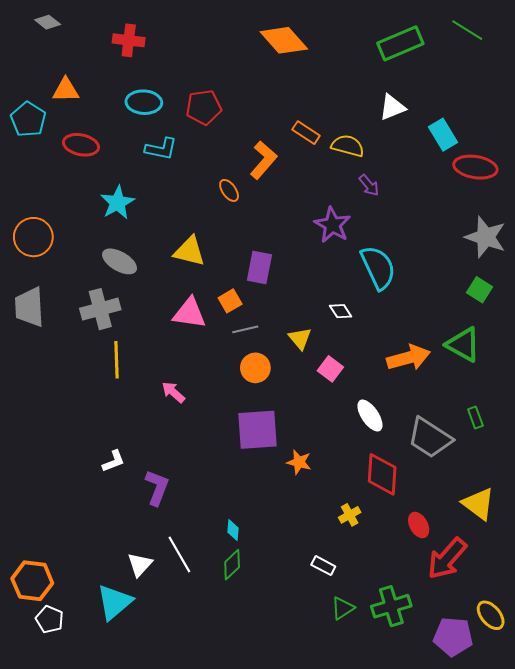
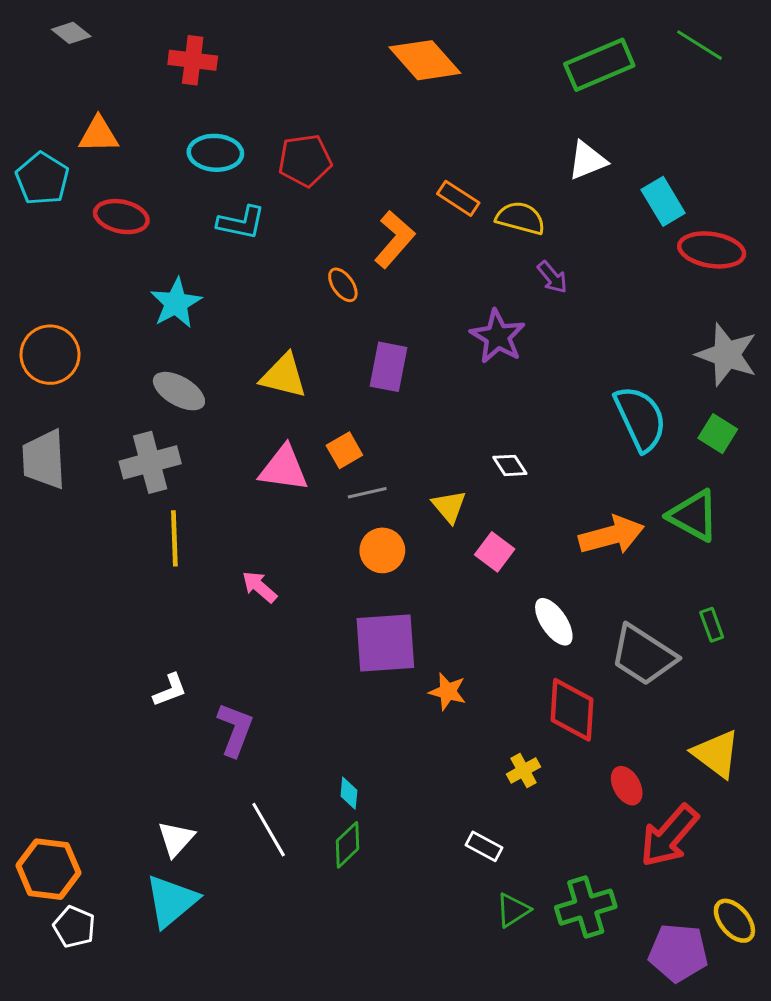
purple rectangle: (259, 267) -> (388, 367), moved
cyan semicircle: (378, 267) -> (640, 418), moved
white triangle: (140, 565) -> (176, 839), moved

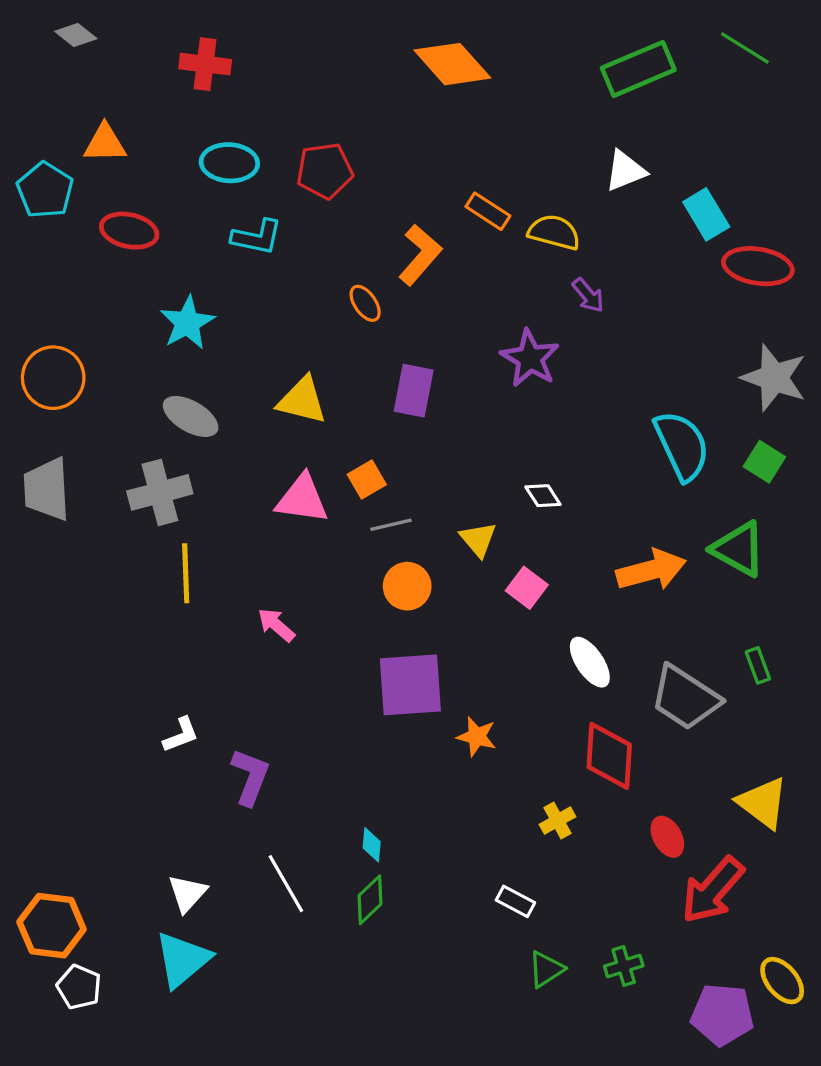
green cross: (586, 907) -> (624, 966), size x0.6

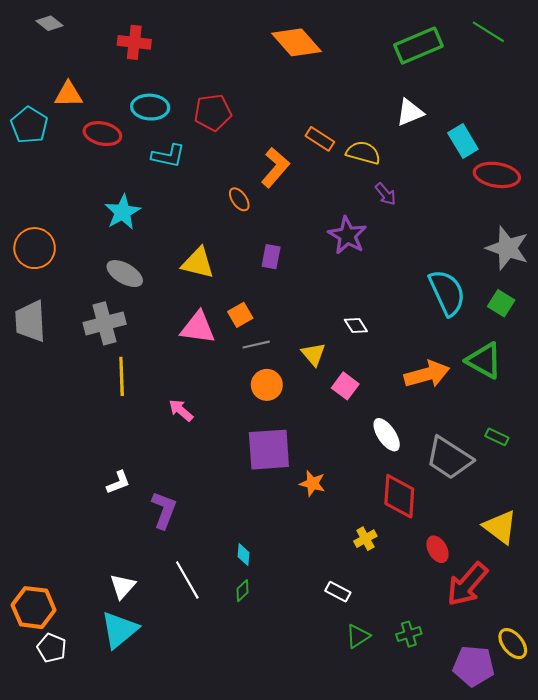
red ellipse: (129, 231) -> (102, 134), moved
purple rectangle: (414, 391) -> (271, 257), size x0.7
green rectangle: (758, 665) -> (497, 437), turned -45
green diamond: (370, 900) -> (242, 591), size x0.7

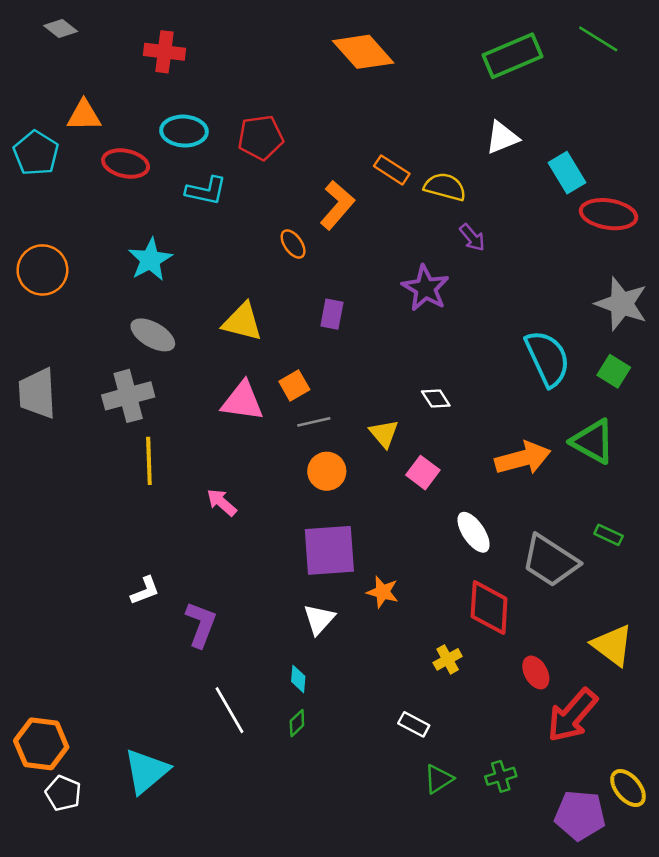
orange circle: (35, 248) -> (42, 270), moved
white triangle: (123, 586) -> (319, 619), moved

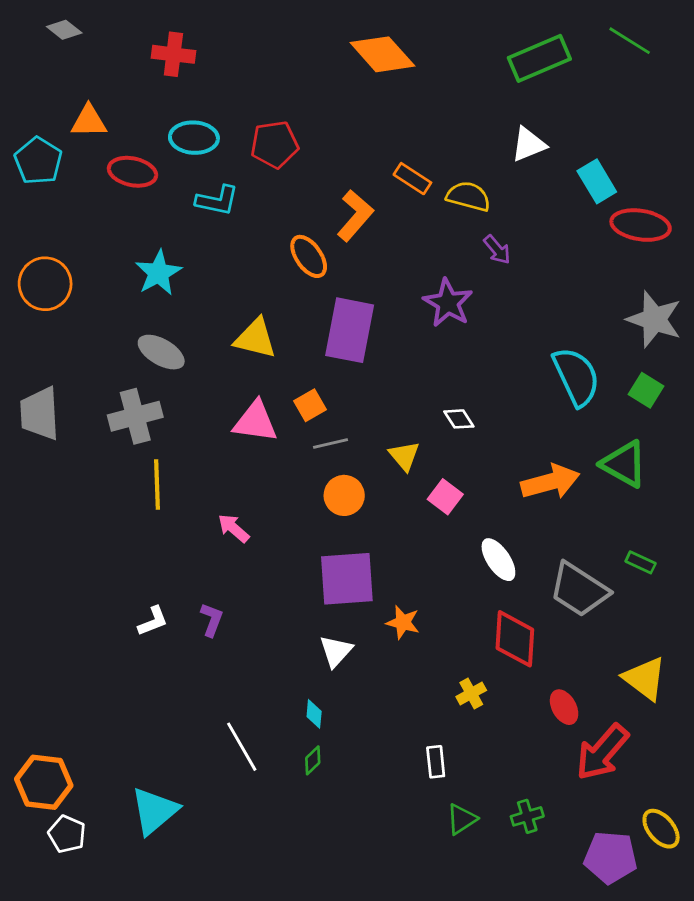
orange ellipse: (293, 244) -> (309, 256), size x1.4
purple rectangle: (332, 314) -> (350, 330), size x2.0
purple L-shape: (201, 624) -> (212, 620), moved, size x0.7
white rectangle: (414, 724) -> (436, 762), turned 56

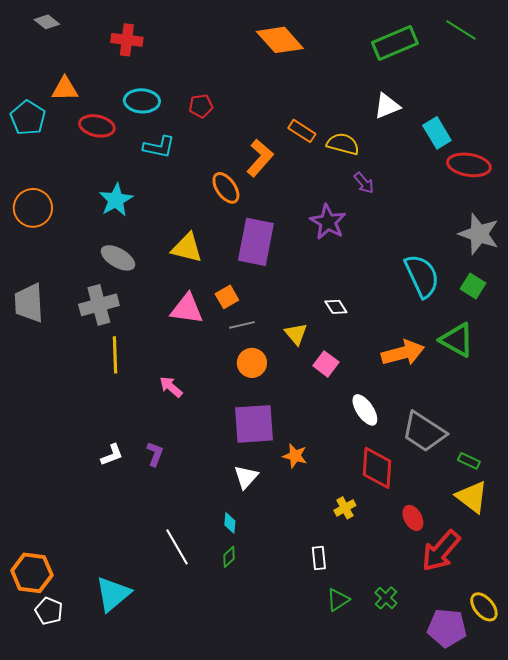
red pentagon: (275, 144) -> (201, 106), size x0.7
green rectangle: (641, 562) -> (469, 461), moved
green cross: (527, 816) -> (386, 598), turned -30

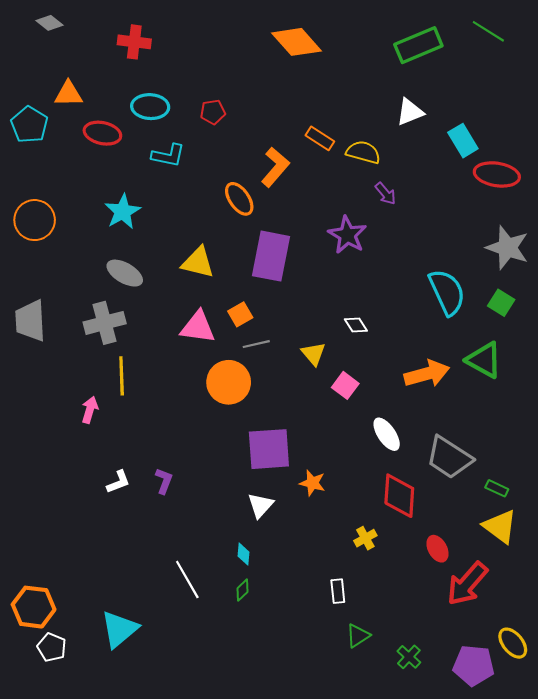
orange circle: (252, 363) -> (229, 382), moved, size x1.4
pink arrow: (171, 387) -> (90, 410), moved, turned 65
green cross: (386, 598) -> (409, 657), moved

